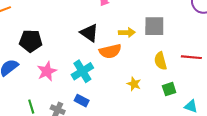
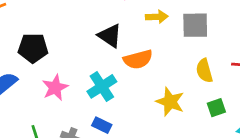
yellow arrow: (127, 33) -> (157, 17), moved
yellow star: (134, 84) -> (170, 102), size x1.5

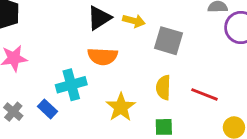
black triangle: (110, 36) -> (99, 18), moved, turned 36
cyan cross: (102, 86) -> (71, 85), moved

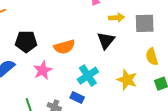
black triangle: (99, 18) -> (106, 40), moved
orange semicircle: (103, 56) -> (64, 47), moved

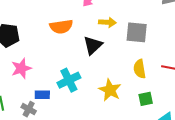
orange semicircle: (64, 47) -> (61, 27), moved
blue rectangle: (77, 97) -> (42, 95), moved, turned -32

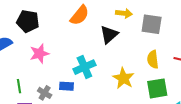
orange semicircle: (61, 27) -> (80, 15), turned -45
blue rectangle: (42, 95) -> (66, 86), moved
green square: (146, 99) -> (157, 88), size x1.5

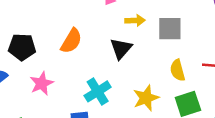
orange semicircle: (80, 15) -> (71, 41), moved
yellow star: (123, 78) -> (146, 98), turned 30

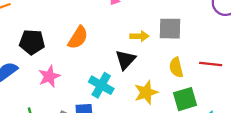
yellow arrow: (135, 20) -> (139, 36), moved
black triangle: (121, 48) -> (125, 60), moved
cyan cross: (98, 91) -> (101, 85), turned -30

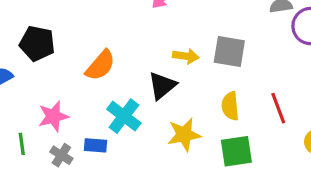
orange semicircle: (78, 38) -> (100, 65), moved
red line: (211, 64) -> (278, 108), turned 55
pink star: (49, 76) -> (53, 116), moved

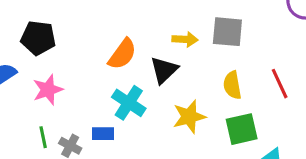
orange semicircle: (100, 65) -> (122, 54), moved
pink star: (53, 116) -> (48, 90), moved
green line: (22, 144) -> (43, 137), moved

